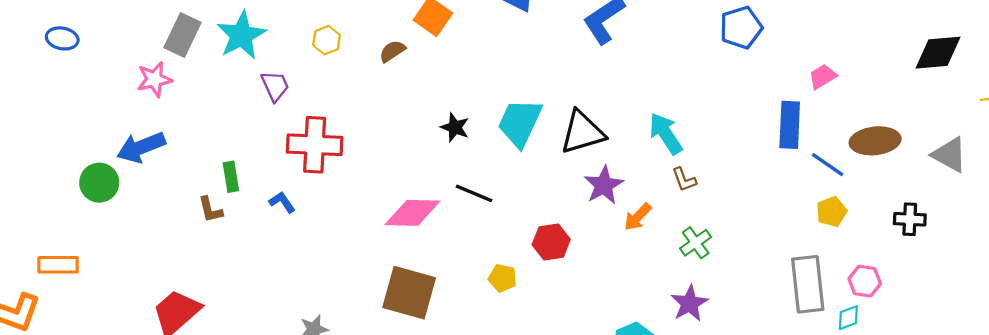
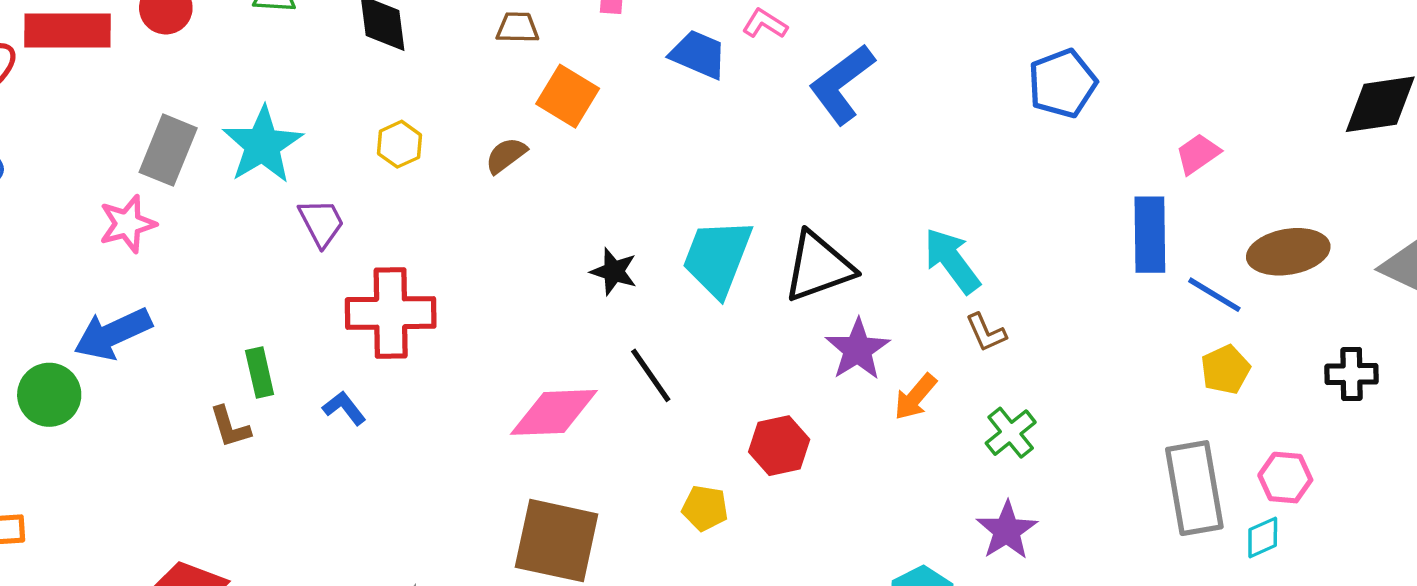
black line: (474, 193) -> (651, 375), turned 36

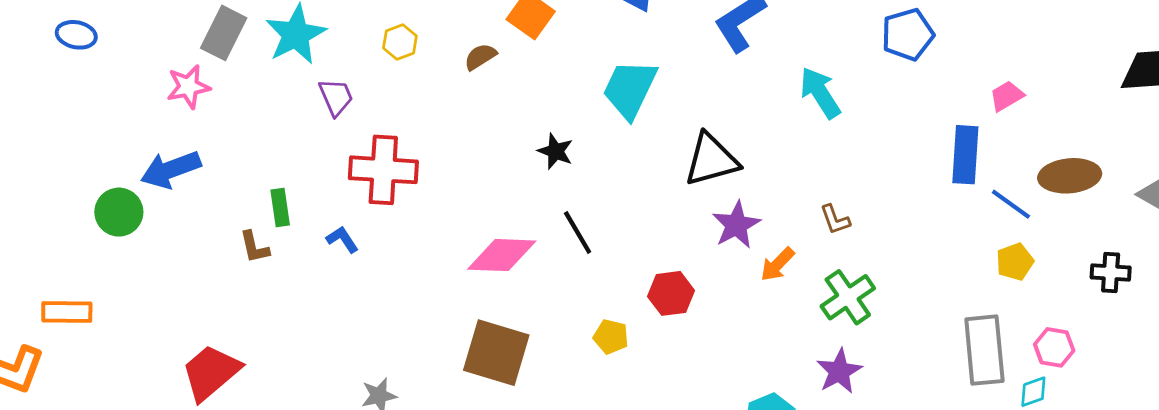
cyan trapezoid: (717, 258) -> (630, 89), moved
cyan arrow: (952, 261) -> (820, 93), moved
green cross: (1011, 433) -> (848, 297), size x1.4

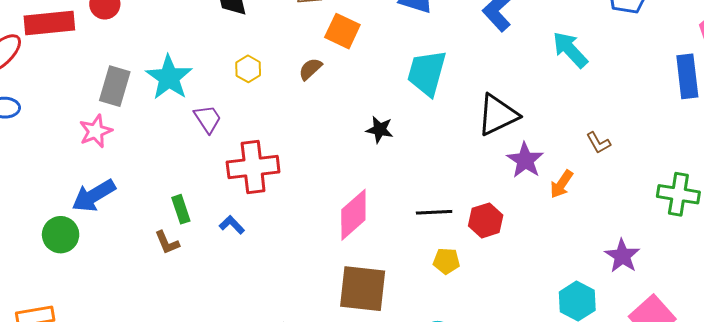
black line: (578, 232) -> (434, 212), moved, turned -52
pink diamond: (502, 255) -> (353, 215), turned -33
green cross: (848, 297) -> (678, 194), moved, turned -36

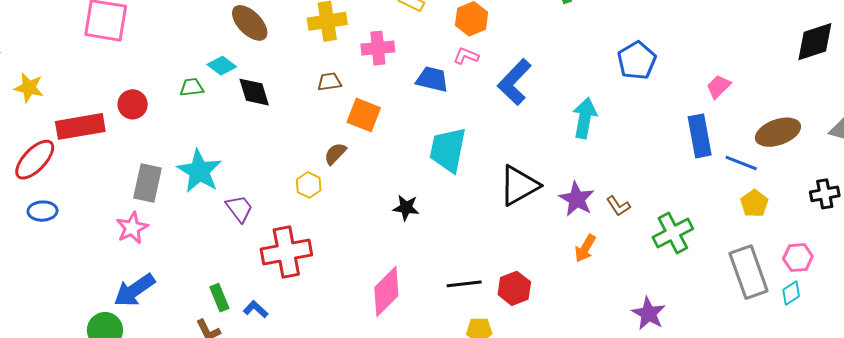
cyan arrow: (570, 50) -> (585, 118), turned 57
yellow hexagon: (248, 69) -> (309, 185), moved
purple star: (525, 160) -> (577, 199), moved
green cross: (678, 194) -> (673, 233), moved, turned -33
blue L-shape: (232, 225) -> (256, 309), moved

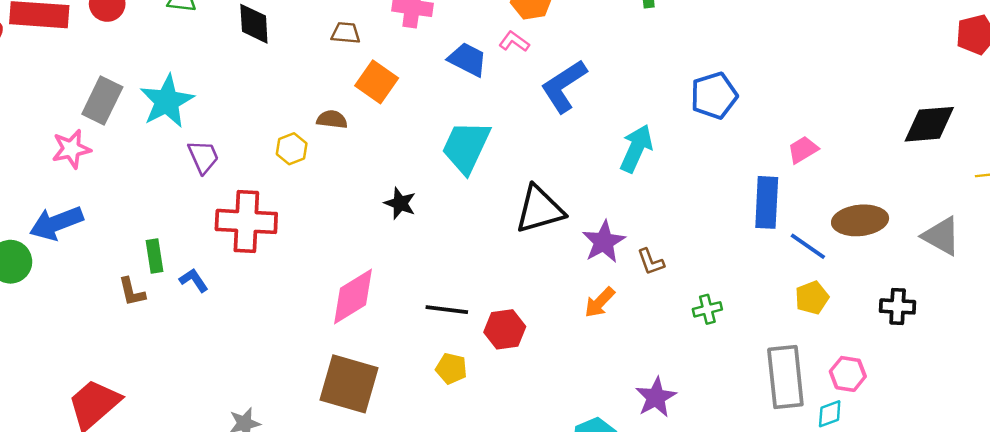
brown semicircle: (335, 154) -> (332, 119), turned 40
green cross: (673, 233) -> (707, 309), size x0.6

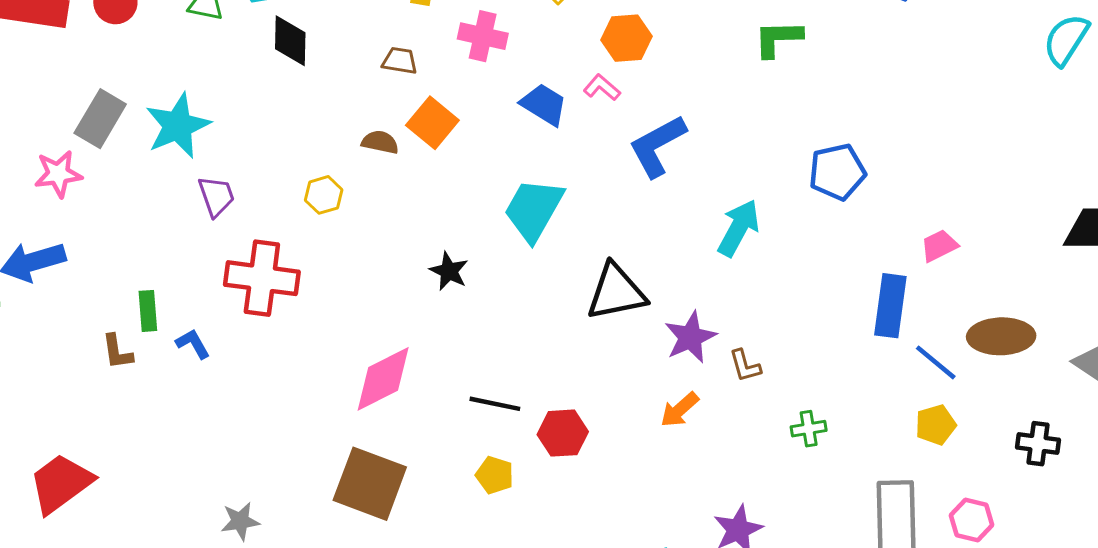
brown semicircle: (332, 119) -> (380, 142), moved

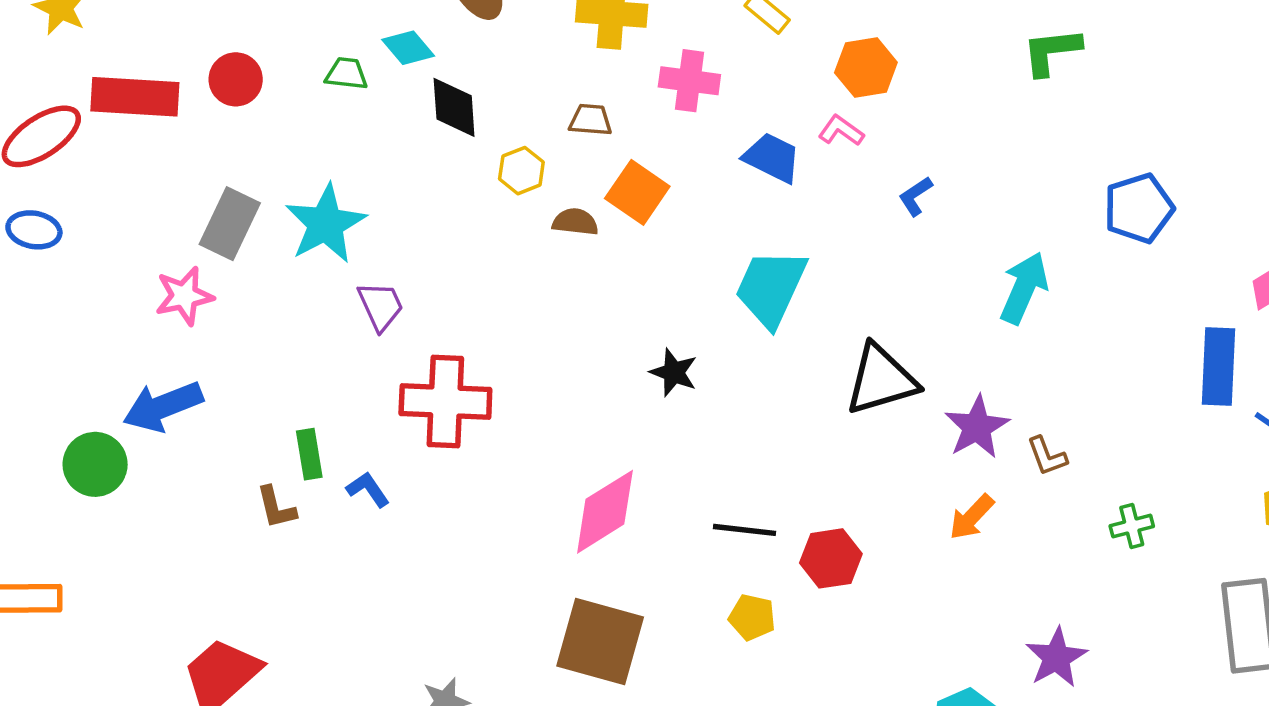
blue L-shape: (657, 146) -> (915, 196), size x0.5
yellow hexagon: (324, 195) -> (521, 171), moved

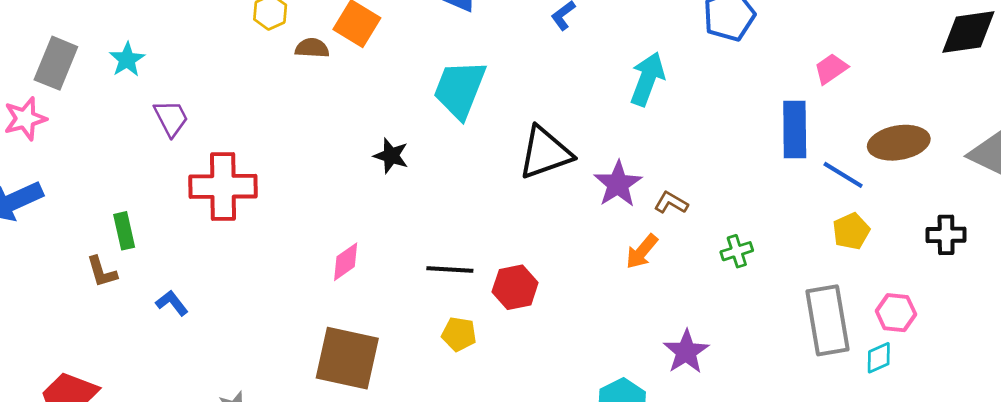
cyan star: (326, 224) -> (127, 60), size x0.6
brown L-shape: (1047, 456) -> (671, 203), turned 144
blue L-shape: (368, 489) -> (172, 303), moved
pink diamond: (605, 512) -> (346, 262), size x0.6
orange arrow: (972, 517) -> (642, 252), moved

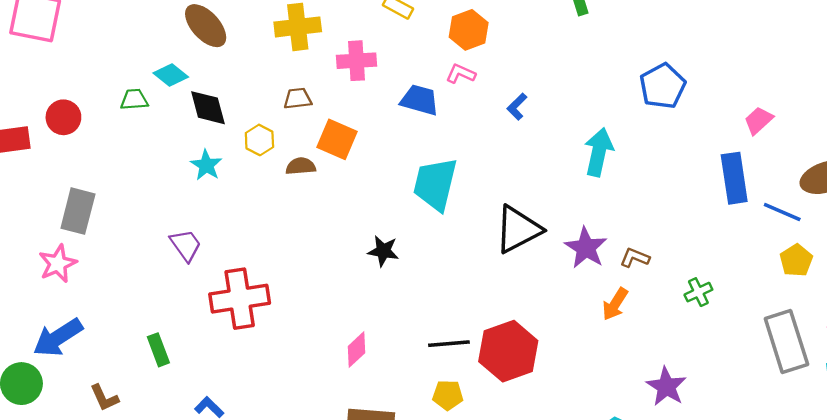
cyan star: (127, 60) -> (206, 165), moved
brown L-shape: (102, 272) -> (104, 398), moved
red hexagon: (515, 287) -> (508, 351), size x1.5
yellow pentagon: (459, 334) -> (448, 395), moved

